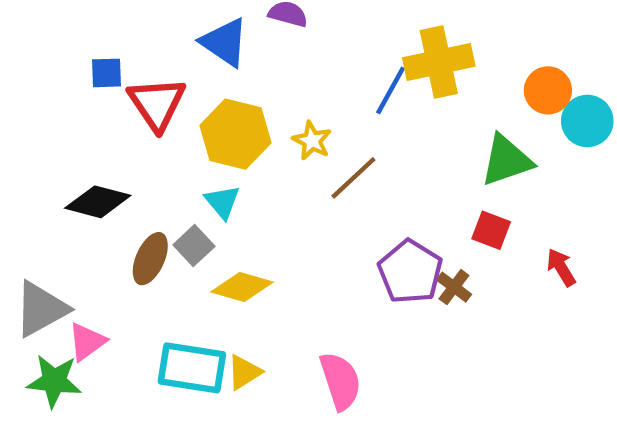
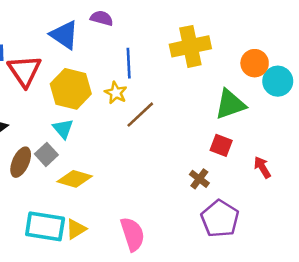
blue line: (391, 90) -> (129, 63), moved, turned -32
purple pentagon: (410, 272) -> (220, 219), moved

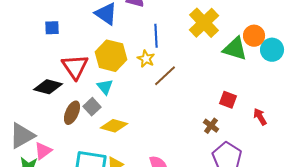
yellow cross: (190, 46) -> (204, 23), turned -32
red triangle: (24, 71) -> (75, 67), moved
green triangle: (230, 104) -> (235, 49), moved, turned 36

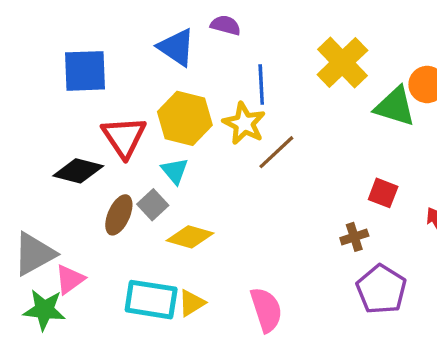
blue square: (52, 28) -> (85, 71), size x1.8
yellow star: (146, 59) -> (244, 123), size x1.4
brown cross: (211, 126) -> (354, 237), turned 35

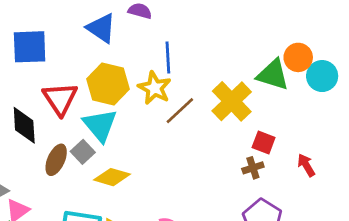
yellow cross: (342, 62) -> (232, 101), moved
black diamond: (78, 171) -> (24, 125), turned 72
cyan triangle: (175, 171) -> (100, 125), size x1.6
brown cross: (354, 237) -> (253, 168), moved

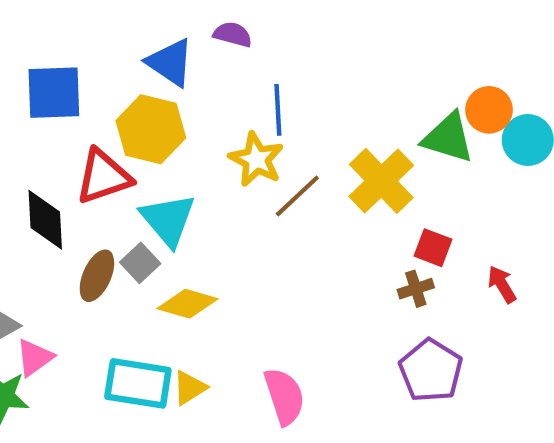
yellow hexagon: (108, 84) -> (151, 129), moved
red triangle: (60, 99) -> (103, 177), turned 45

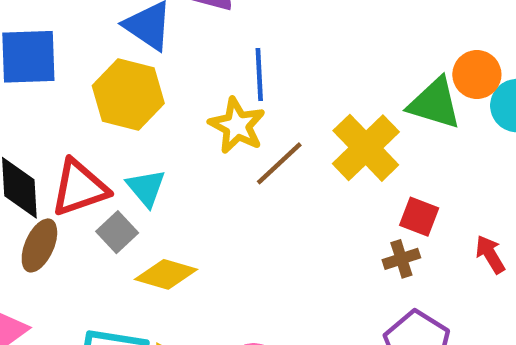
red triangle: (103, 177) -> (79, 188), moved
cyan triangle: (168, 220) -> (146, 188), size x0.7
brown ellipse: (97, 276) -> (39, 245), moved

